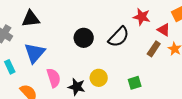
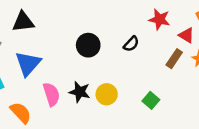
black semicircle: (119, 37) -> (131, 44), size x0.6
green square: (135, 83) -> (151, 100), turned -32
black star: (77, 87) -> (80, 92), moved

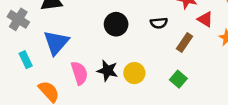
red triangle: (186, 35) -> (205, 19), moved
black semicircle: (131, 44) -> (159, 23), turned 42
brown rectangle: (174, 59) -> (184, 43), moved

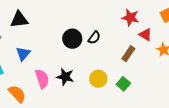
black semicircle: (159, 23) -> (94, 38), moved, turned -48
blue triangle: (56, 43) -> (23, 54), size x0.7
yellow circle: (134, 73) -> (98, 79), moved

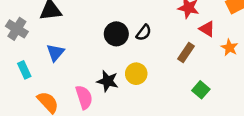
pink semicircle: (42, 79) -> (84, 97), moved
yellow circle: (98, 79) -> (136, 74), moved
green square: (123, 84) -> (201, 90), moved

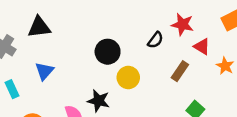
black semicircle: (144, 33) -> (155, 40), moved
yellow circle: (136, 74) -> (128, 78), moved

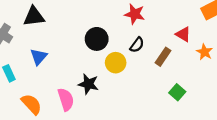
red star: (182, 25) -> (135, 14), moved
black semicircle: (155, 40) -> (137, 45), moved

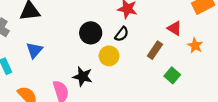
black semicircle: (137, 45) -> (122, 34), moved
green square: (177, 92) -> (172, 75), moved

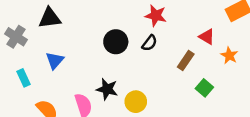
yellow circle: (109, 56) -> (136, 102), moved

